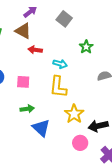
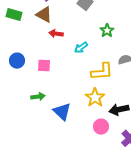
cyan arrow: (60, 64) -> (81, 48), turned 128
yellow L-shape: (58, 87) -> (102, 72), moved, turned -100
green arrow: (27, 109) -> (38, 97), moved

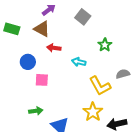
cyan arrow: (81, 48) -> (79, 62), turned 48
blue circle: (17, 61) -> (28, 62), moved
yellow L-shape: (102, 72) -> (100, 86), turned 65

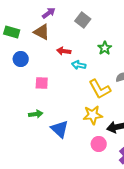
red arrow: (54, 48) -> (64, 51), moved
blue circle: (28, 62) -> (21, 59), moved
yellow star: (93, 112) -> (93, 115), turned 30

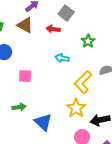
red arrow: (64, 51) -> (53, 29), moved
yellow L-shape: (100, 89) -> (83, 82), turned 75
yellow star: (93, 115) -> (76, 108), turned -30

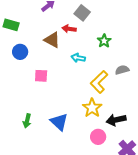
brown triangle: (25, 25) -> (52, 40), moved
green arrow: (19, 107) -> (27, 121), moved, turned 112

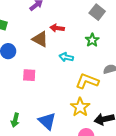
gray square: (82, 13) -> (97, 12), moved
yellow L-shape: (99, 82) -> (87, 81), turned 65

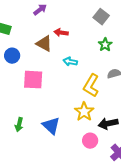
green star: (92, 40) -> (105, 45), moved
pink square: (29, 75) -> (33, 80), size x1.5
yellow L-shape: (87, 81) -> (91, 86), turned -80

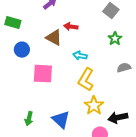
yellow L-shape: (91, 86) -> (86, 80), moved

